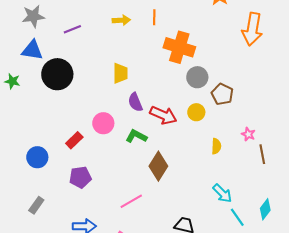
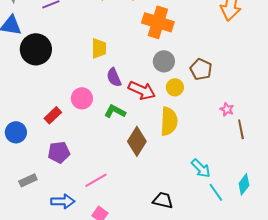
gray circle: (197, 77) -> (164, 61), moved
yellow semicircle: (216, 146) -> (169, 121), moved, size x1.8
pink line: (131, 201) -> (96, 180), moved
gray rectangle: (36, 205) -> (28, 180), moved, turned 30

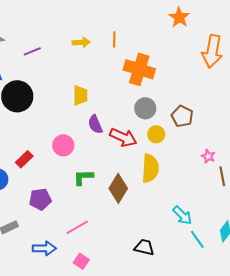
green L-shape: (115, 111) -> (83, 177), moved, turned -30
red rectangle: (53, 115) -> (24, 159), moved

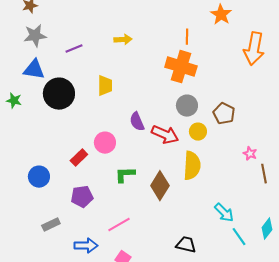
orange line: (114, 39) -> (187, 37), moved
yellow trapezoid: (80, 95) -> (105, 86), moved
red rectangle: (24, 159) -> (79, 158), moved

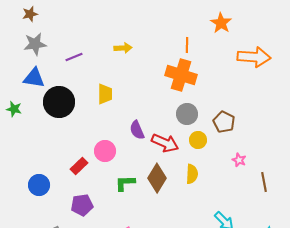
orange arrow: (254, 49) -> (254, 57), turned -96
pink star: (250, 154) -> (239, 160), moved
yellow semicircle: (192, 166) -> (192, 174), size x0.7
brown diamond: (160, 186) -> (157, 178), moved

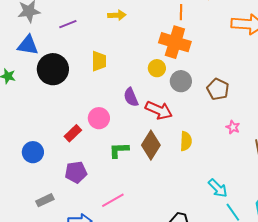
yellow circle: (198, 140) -> (157, 68), moved

